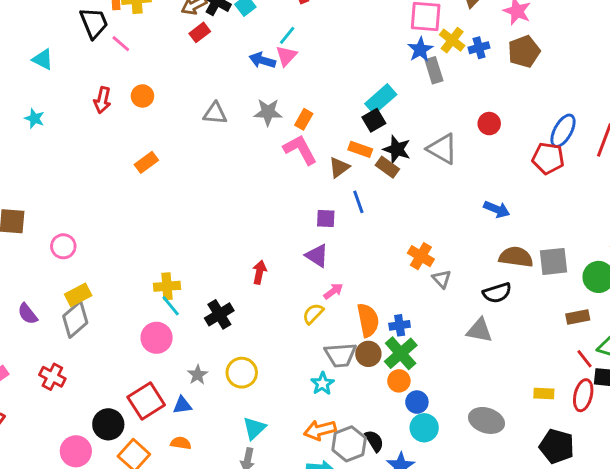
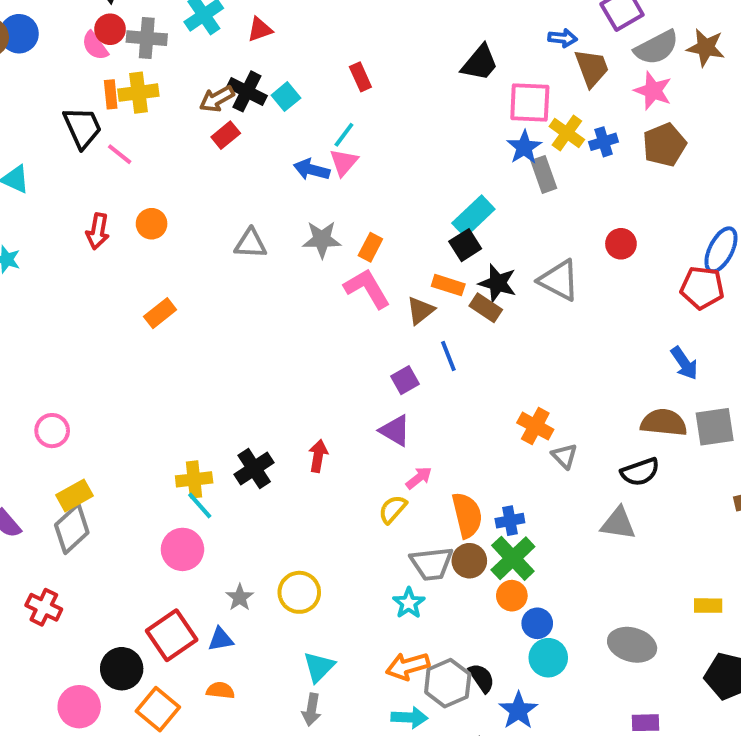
blue arrow: (497, 209) -> (684, 363), moved, turned 35
purple square: (326, 219) -> (405, 380), turned -30
black cross: (219, 314) -> (254, 468), moved

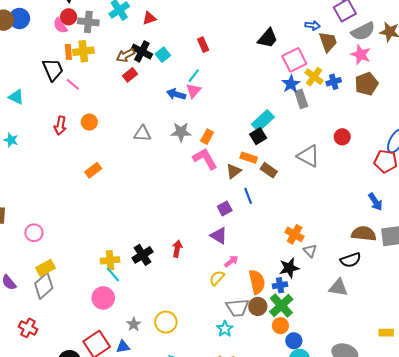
pink square: (530, 102) -> (294, 60), turned -30
black star: (498, 283) -> (289, 268), moved, turned -30

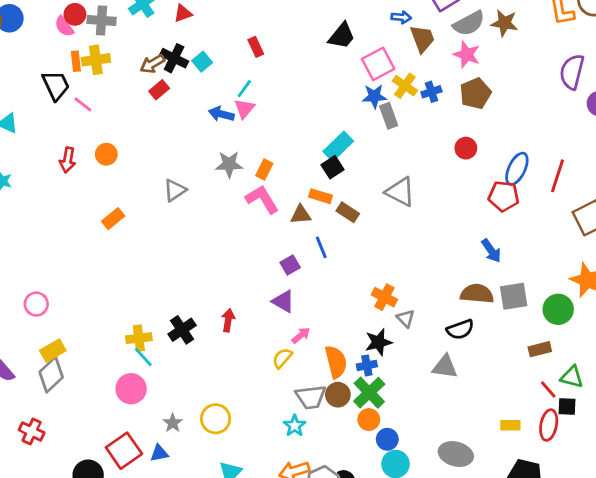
blue star: (291, 84) -> (374, 96), turned 30
gray triangle: (142, 134) -> (175, 190), moved, turned -36
red circle: (342, 137) -> (466, 148), moved
brown triangle: (234, 171) -> (301, 215), turned 35

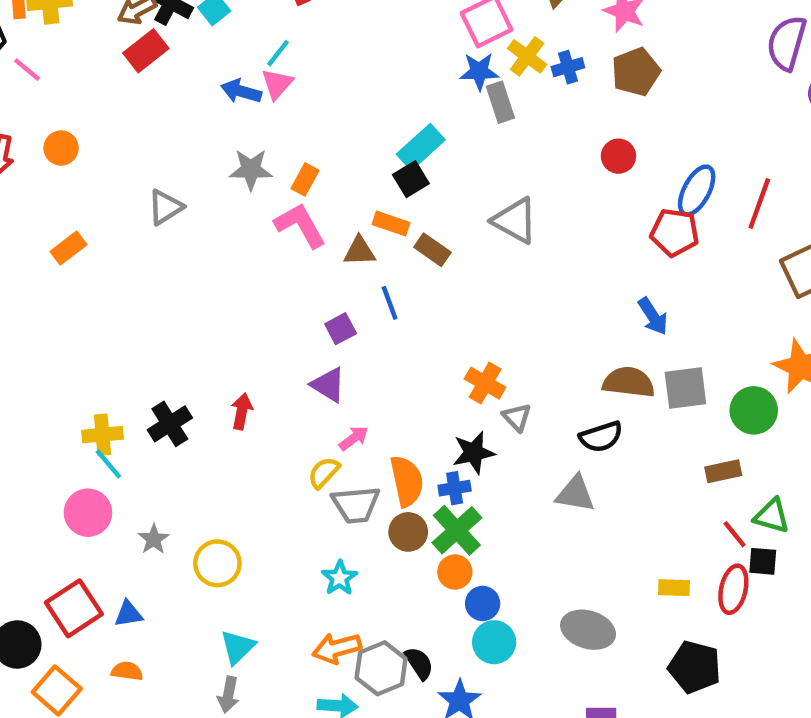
red rectangle: (159, 90) -> (146, 51), size x1.4
gray trapezoid: (311, 397) -> (356, 505), moved
gray star: (173, 423) -> (154, 539), moved

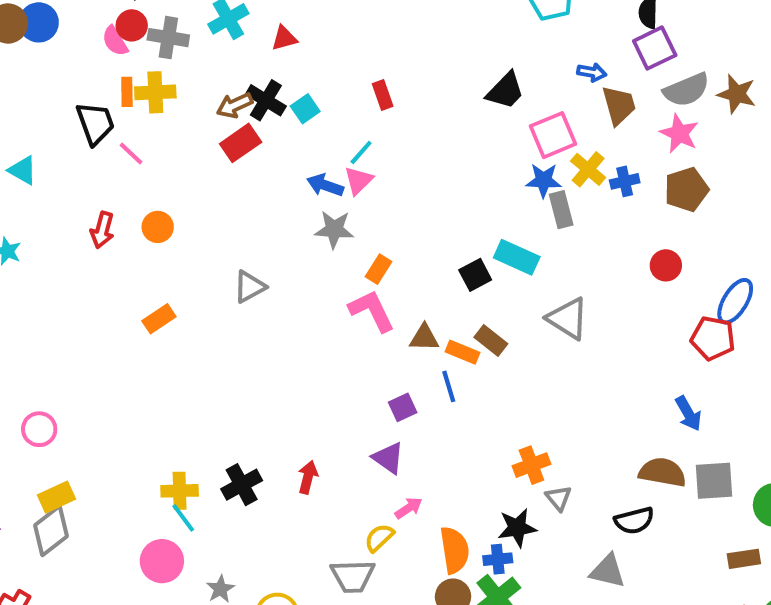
cyan rectangle: (421, 147) -> (517, 257), moved, turned 63
gray star: (251, 170) -> (334, 229), moved
orange rectangle: (391, 223) -> (463, 352), moved
orange cross: (485, 383) -> (531, 465), turned 36
gray trapezoid: (356, 505) -> (353, 576), moved

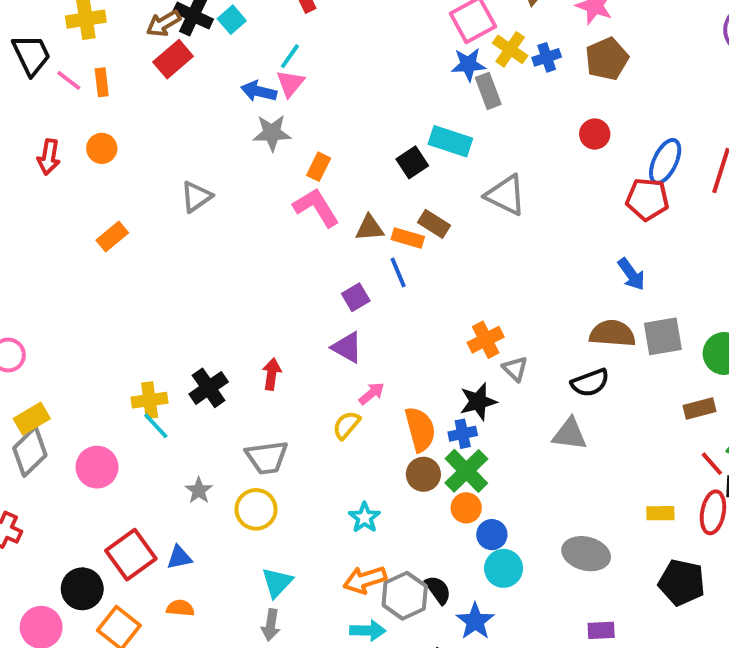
orange rectangle: (127, 92) -> (102, 82), moved
pink circle: (162, 561) -> (97, 467), moved
gray trapezoid: (353, 576) -> (267, 457), moved

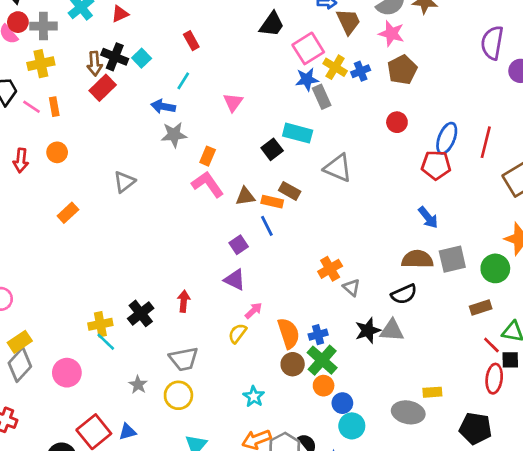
brown arrow: (163, 24) -> (95, 64), turned -60
pink triangle: (290, 83) -> (233, 102), moved
black star: (478, 402) -> (368, 330), moved
yellow rectangle: (660, 513) -> (432, 392), moved

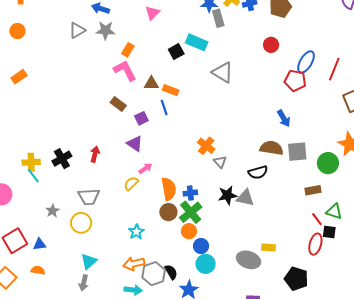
gray triangle: (124, 182) -> (77, 30), moved
brown rectangle: (290, 191) -> (118, 104), moved
orange cross: (330, 269) -> (206, 146), turned -30

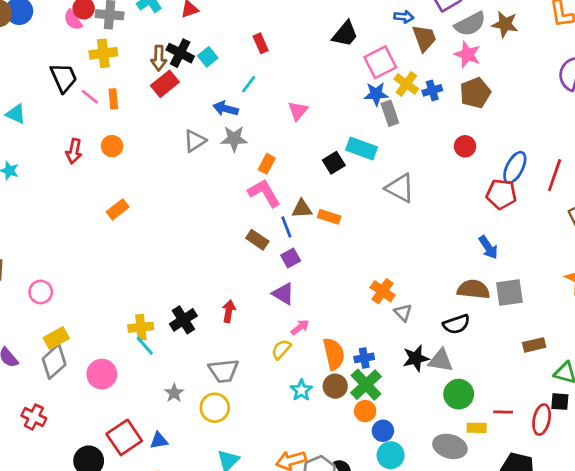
blue line: (164, 107) -> (286, 227), moved
green circle: (328, 163) -> (459, 394), moved
red line: (317, 219) -> (503, 412), moved, turned -48
cyan star: (136, 232) -> (301, 390), moved

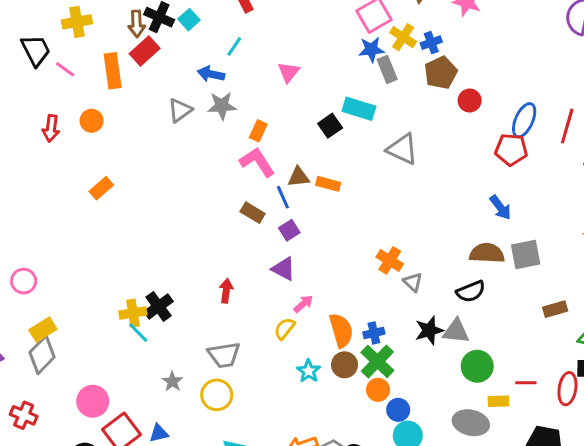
brown pentagon: (475, 93) -> (441, 73), moved
orange rectangle: (113, 99) -> (113, 71), moved, size x1.6
black cross: (183, 320) -> (158, 306), moved
pink circle: (102, 374) -> (93, 401), moved

